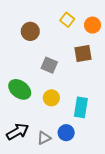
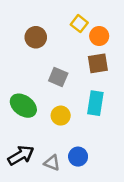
orange circle: (92, 25) -> (99, 36), moved
cyan rectangle: (81, 107) -> (95, 103), moved
gray triangle: (44, 138) -> (52, 163), turned 48

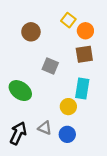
yellow circle: (61, 116) -> (68, 107), moved
black arrow: (21, 155) -> (18, 133), turned -35
gray triangle: (52, 163) -> (45, 128), moved

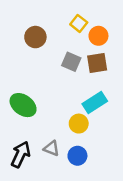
gray square: (50, 66) -> (71, 62), moved
cyan rectangle: (82, 88) -> (95, 103), turned 48

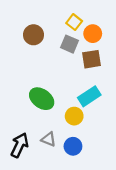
gray square: (71, 62) -> (69, 44), moved
green ellipse: (23, 105) -> (42, 99), moved

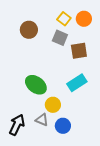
orange circle: (93, 34) -> (84, 19), moved
yellow circle: (74, 116) -> (53, 105), moved

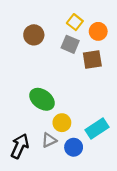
orange circle: (84, 19) -> (98, 31), moved
cyan rectangle: (77, 83) -> (97, 129), moved
gray triangle: (42, 120) -> (49, 140), turned -48

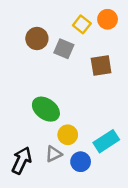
orange circle: (98, 31) -> (108, 19), moved
gray square: (70, 44) -> (64, 49), moved

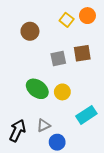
gray square: (64, 49) -> (58, 58), moved, turned -35
yellow circle: (68, 135) -> (62, 92), moved
blue circle: (81, 162) -> (57, 142), moved

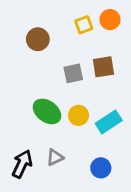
yellow square: (67, 20) -> (84, 25), turned 32
cyan rectangle: (86, 115) -> (109, 122), moved
blue circle: (57, 142) -> (101, 168), moved

